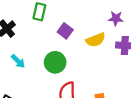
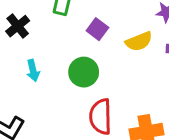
cyan arrow: (18, 61) -> (33, 71), turned 32

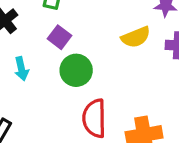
purple square: (97, 29) -> (60, 37), moved

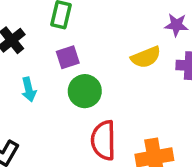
purple square: (60, 37) -> (68, 57), turned 35

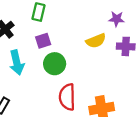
cyan arrow: (29, 89) -> (17, 63), size x1.5

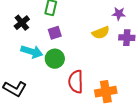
cyan arrow: (17, 63) -> (32, 52), turned -60
green circle: (55, 64) -> (55, 59), moved

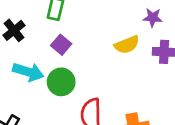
purple square: (55, 33) -> (61, 45), turned -32

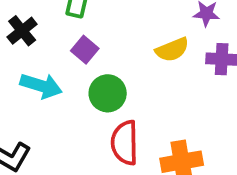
green circle: (61, 82) -> (108, 93), moved

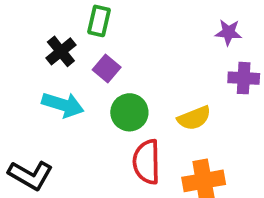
black cross: (22, 31) -> (61, 51), moved
yellow semicircle: (172, 50) -> (194, 118), moved

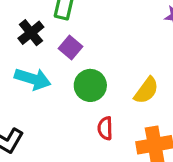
yellow semicircle: (194, 118) -> (146, 90), turned -32
red semicircle: (147, 162) -> (105, 128), size x0.6

